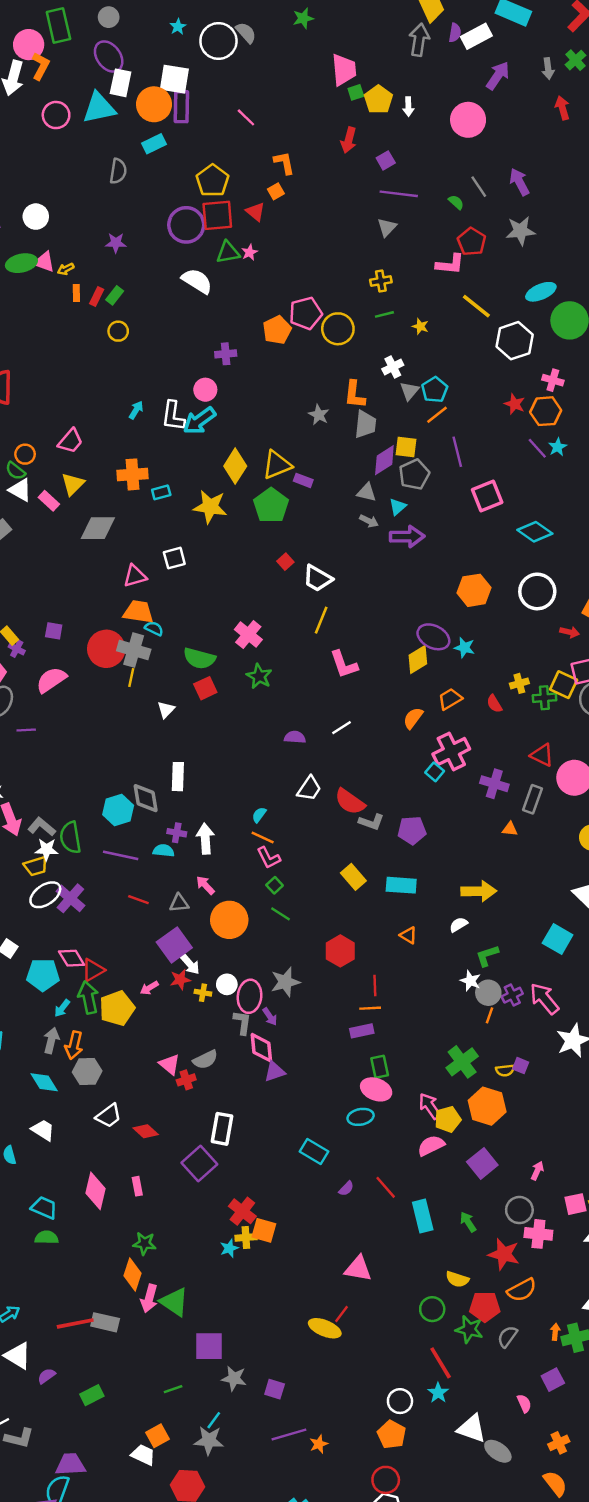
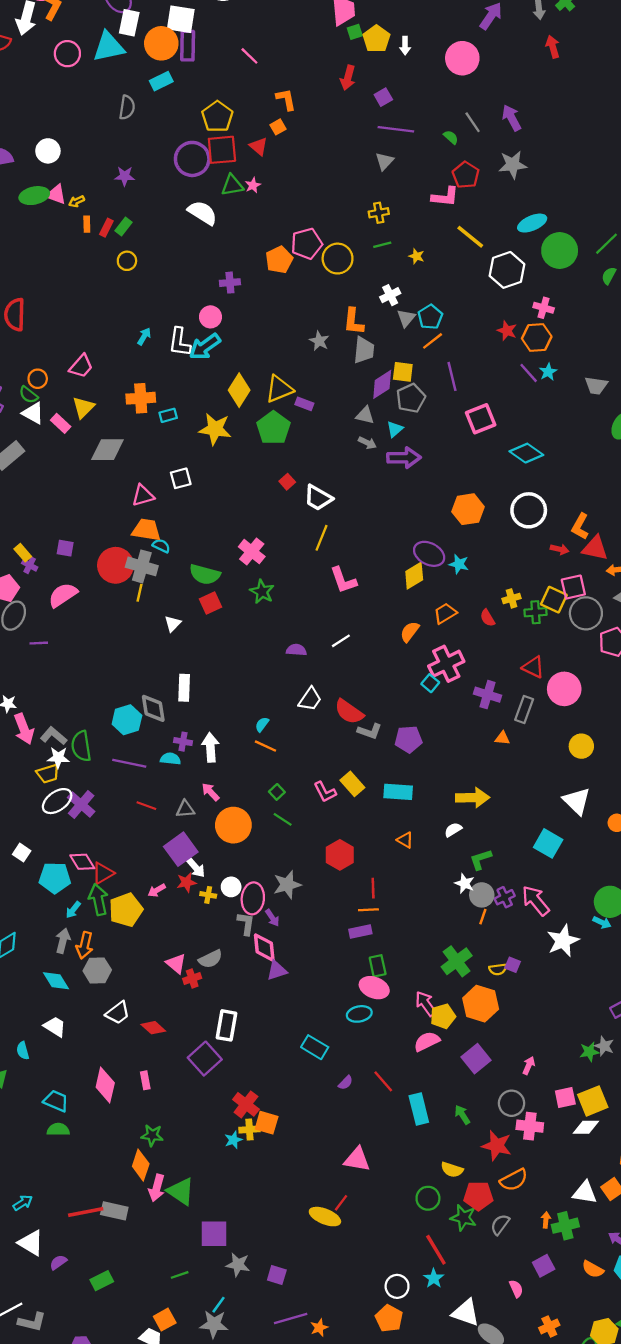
pink L-shape: (269, 858) -> (325, 792), moved

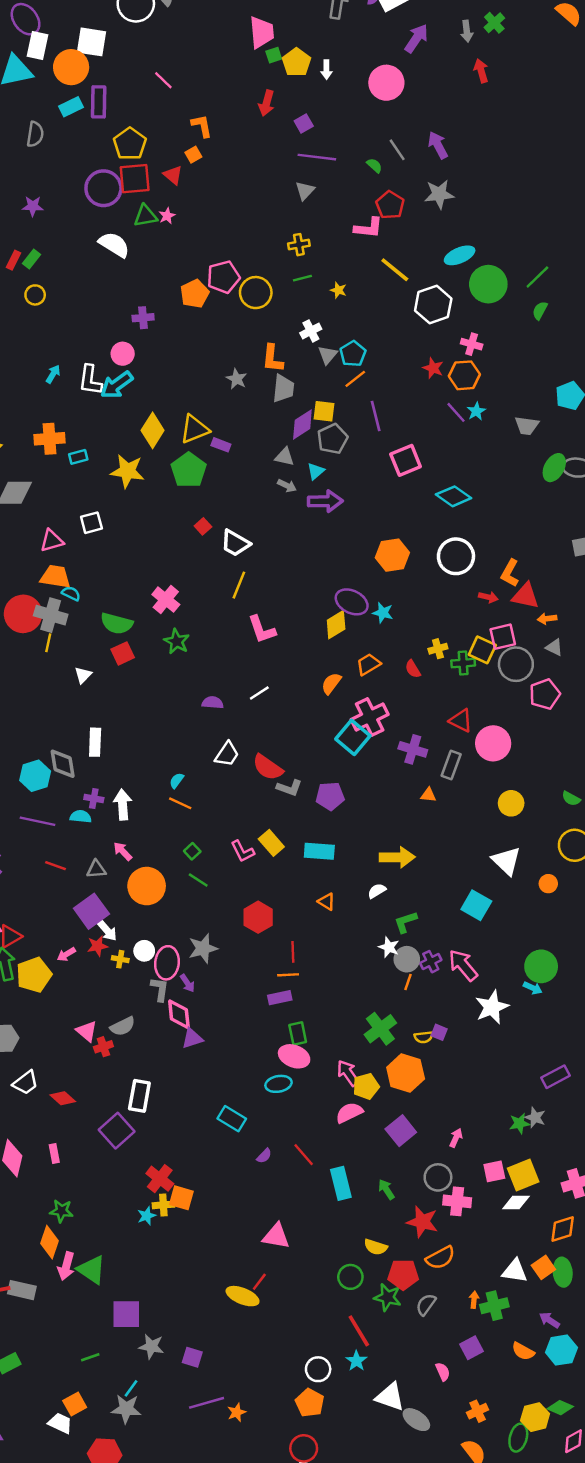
purple rectangle: (188, 46) -> (99, 102), moved
cyan square: (430, 683) -> (353, 737), size x1.8

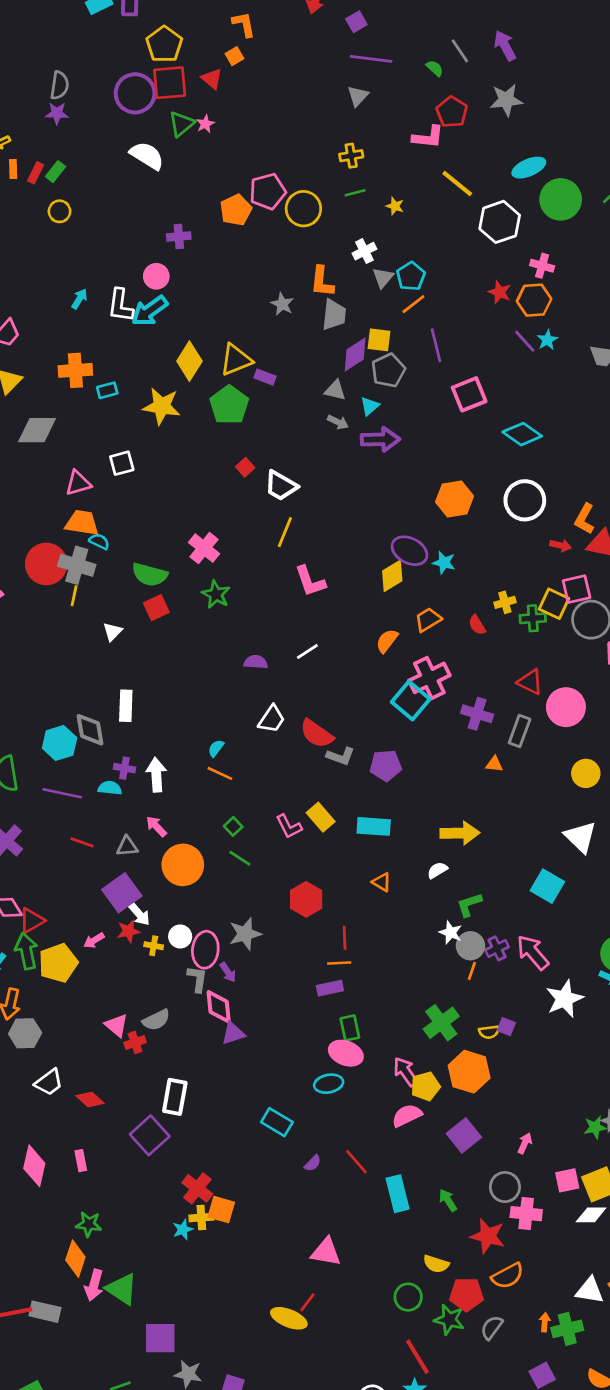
gray semicircle: (35, 134) -> (60, 85), moved
green triangle: (145, 216) -> (181, 124), turned -30

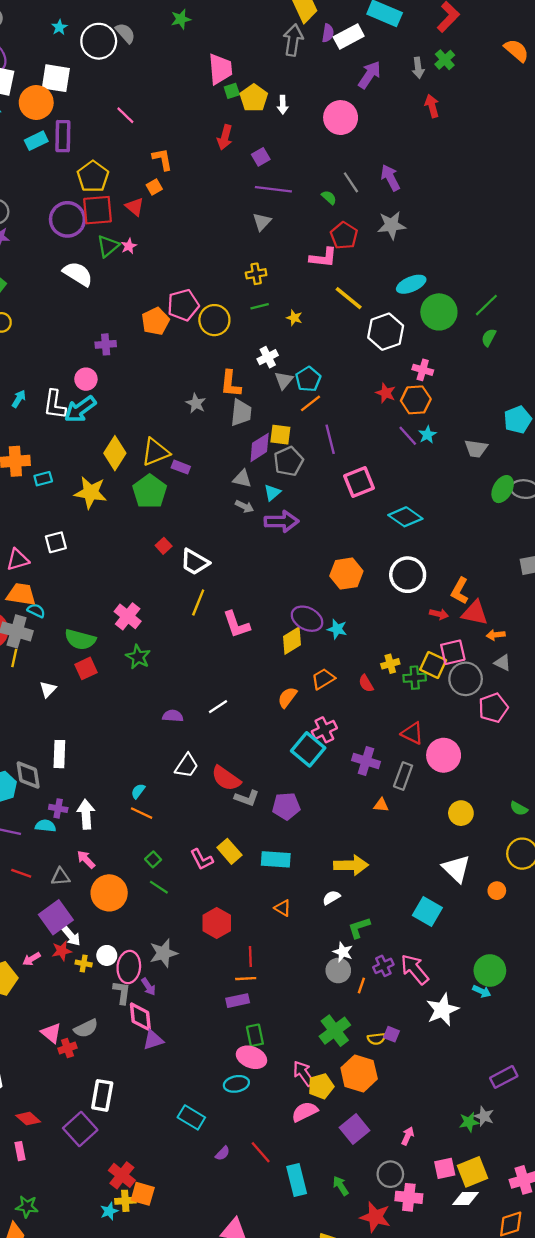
pink L-shape: (310, 581) -> (236, 624), moved
pink cross: (429, 678) -> (324, 730), size x0.7
gray circle: (470, 946) -> (338, 970), moved
red diamond: (90, 1100) -> (28, 1119), moved

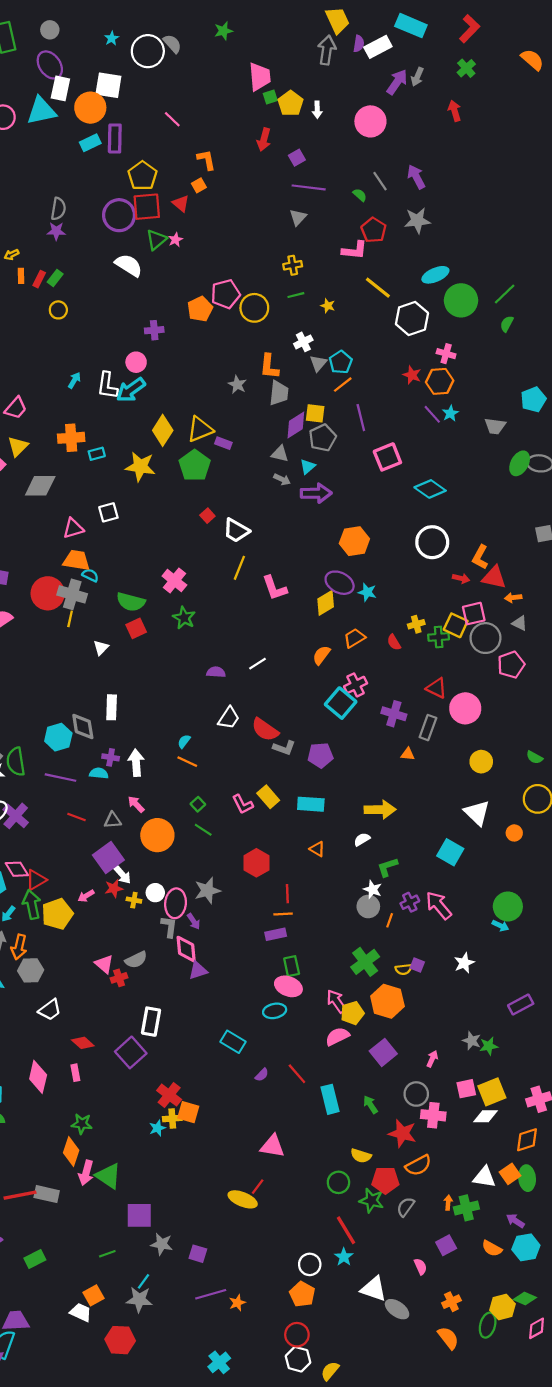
gray arrow: (418, 68) -> (417, 77), moved, turned 30
orange hexagon: (346, 574) -> (354, 541), moved
white star: (442, 1010) -> (464, 963), moved, size x0.7
gray star: (484, 1116) -> (472, 1041), moved

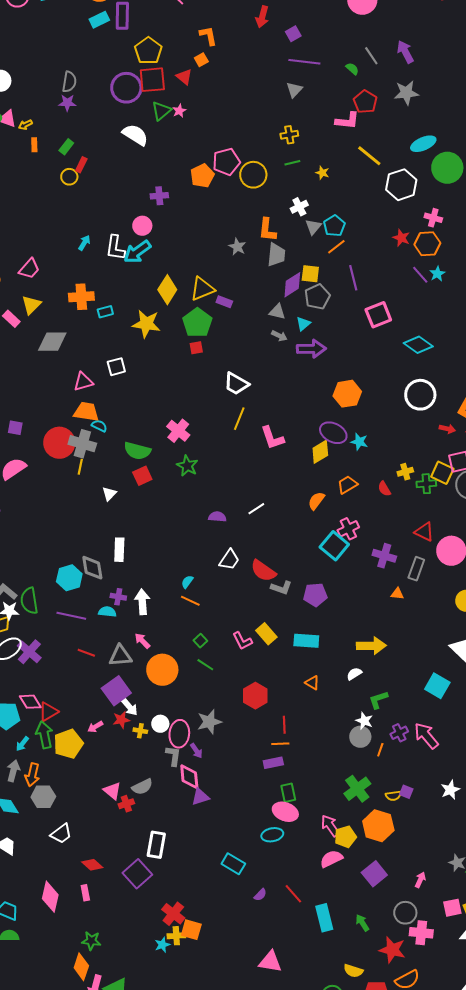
red rectangle: (39, 279) -> (81, 165), moved
red square: (207, 516) -> (196, 348), moved, turned 32
gray triangle: (113, 820) -> (120, 656), size x1.4

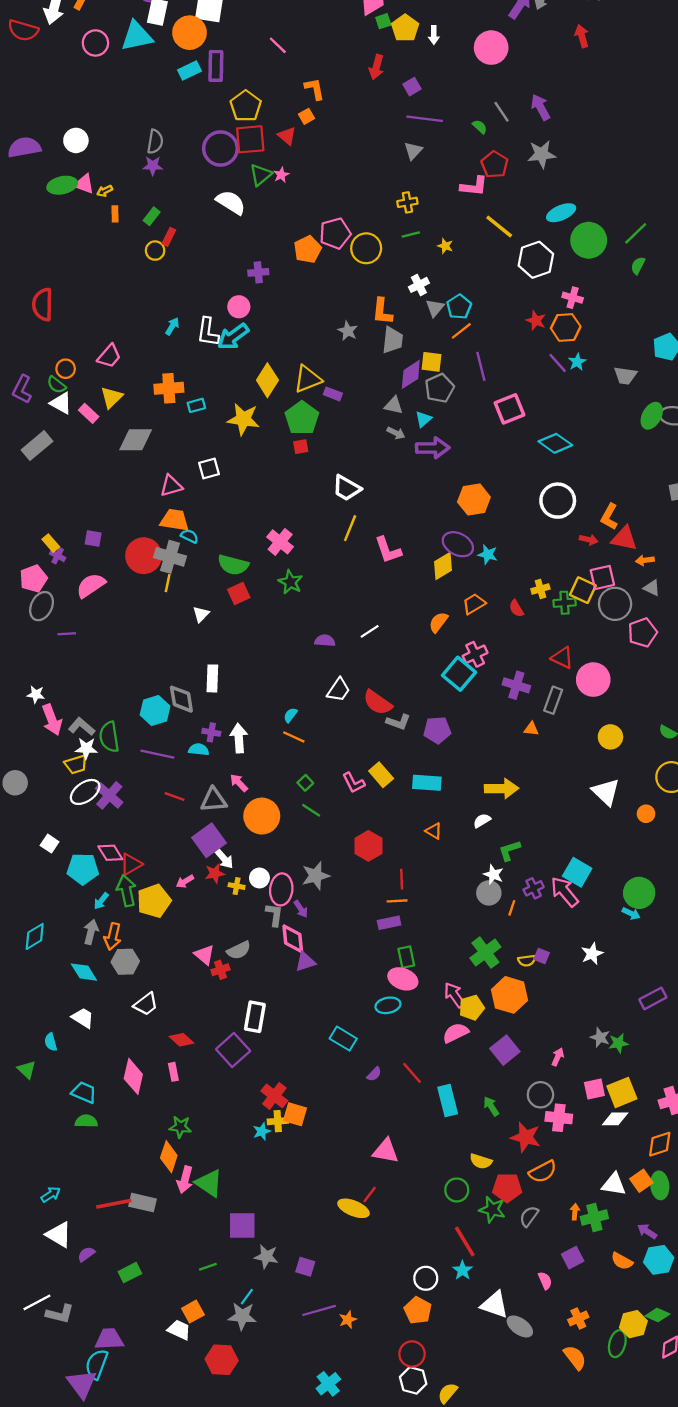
cyan square: (437, 686) -> (577, 872), moved

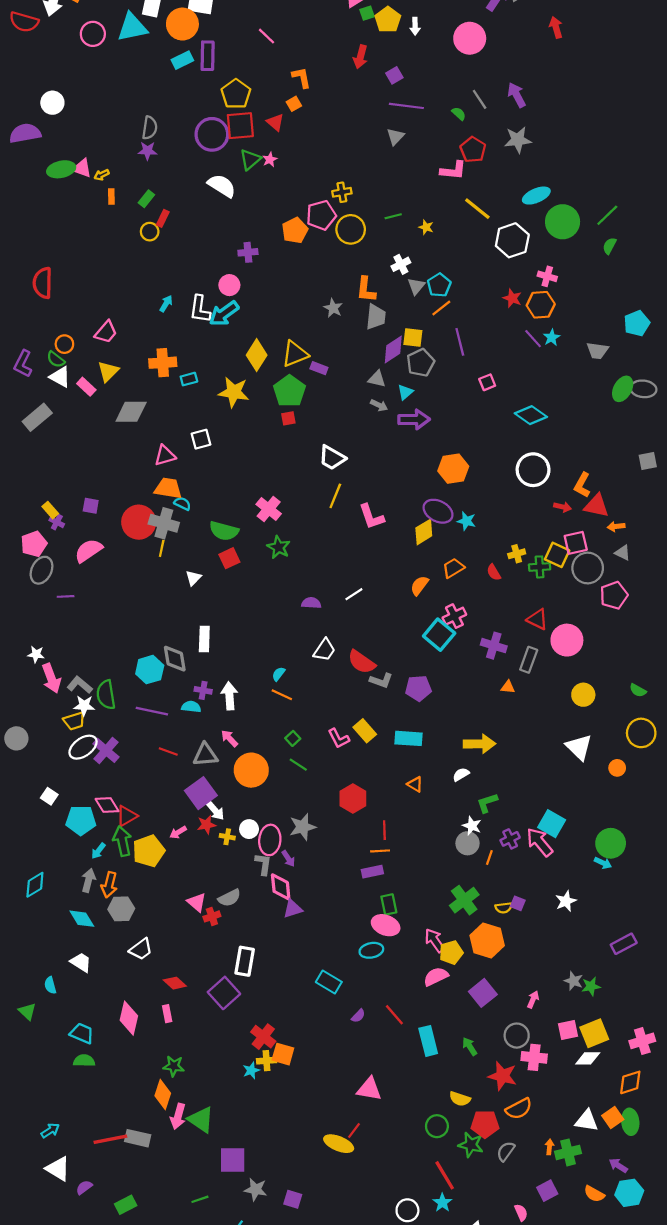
white circle: (76, 140) -> (52, 103), moved
yellow cross: (407, 202) -> (342, 192), moved
pink square: (510, 409) -> (487, 382), size x0.6

